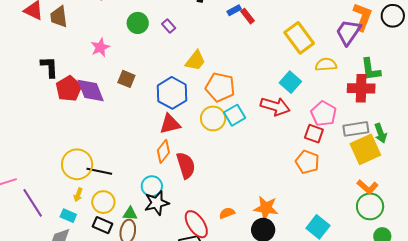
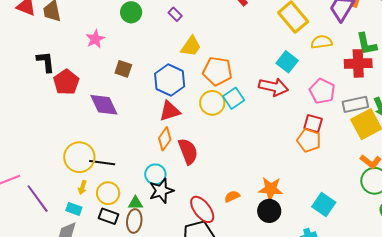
purple rectangle: (169, 26) -> (175, 14), moved
purple diamond: (91, 90) -> (104, 105), moved
red square: (314, 134) -> (313, 124), moved

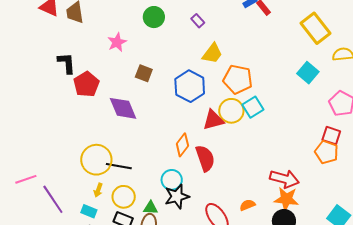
red arrow: (273, 87) -> (284, 179), moved
red triangle: (170, 111) -> (213, 120), moved

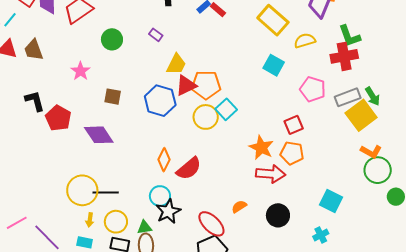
red triangle: (213, 120) -> (186, 85), moved
red square: (331, 136) -> (294, 125), moved, turned -30
orange pentagon: (326, 152) -> (292, 153), moved
red semicircle: (205, 158) -> (189, 169), turned 80
orange star: (286, 199) -> (261, 148), moved, turned 30

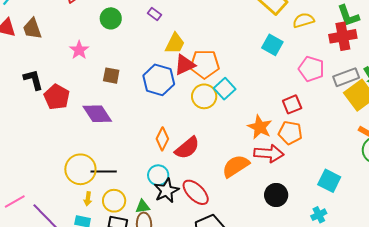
orange semicircle: (239, 207) -> (236, 166), moved, size x1.8
red ellipse: (211, 224) -> (196, 192), moved

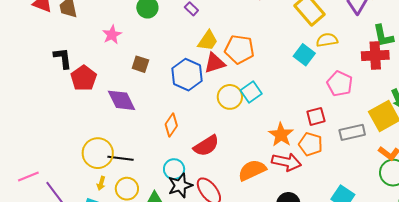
yellow semicircle: (303, 20) -> (327, 40), moved
orange pentagon: (205, 64) -> (239, 49), moved
gray rectangle: (346, 77) -> (352, 132), moved
orange diamond: (162, 139) -> (171, 125), moved

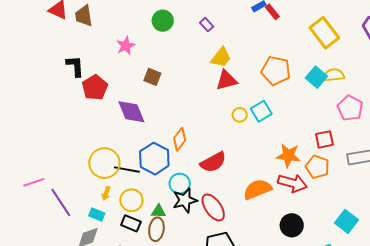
yellow semicircle: (327, 40) -> (334, 75), moved
orange pentagon: (239, 49) -> (276, 71), moved
blue hexagon: (187, 75) -> (154, 159), moved
yellow circle: (230, 97) -> (240, 115), size x0.6
orange star: (281, 135) -> (288, 156), turned -30

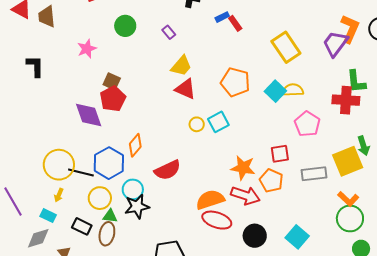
red triangle: (226, 80) -> (185, 89), turned 35
red pentagon: (95, 88) -> (113, 99), moved
yellow circle: (131, 200) -> (100, 198), moved
red ellipse: (213, 207) -> (217, 220), moved, turned -40
black circle: (292, 225) -> (255, 236), moved

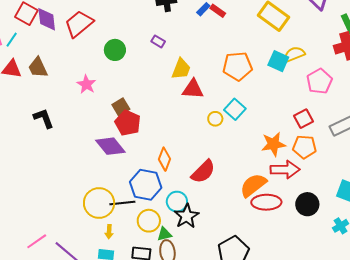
brown square: (112, 81) -> (121, 107), turned -36
pink pentagon: (307, 124) -> (319, 81), turned 30

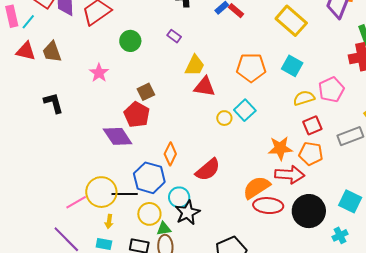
yellow semicircle: (294, 54) -> (304, 98), moved
brown square: (121, 107) -> (146, 92), moved
black circle: (307, 204) -> (309, 211), size x1.4
pink line: (37, 241) -> (76, 202), moved

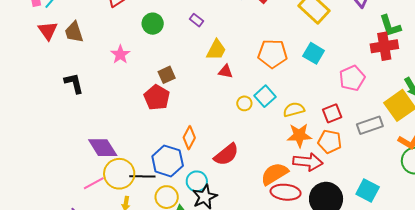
red triangle: (26, 51) -> (48, 31), turned 40
red triangle: (205, 87) -> (226, 71), size x0.7
yellow semicircle: (304, 98) -> (294, 110), moved
purple diamond: (118, 136) -> (103, 148), moved

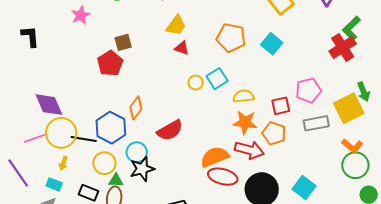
green L-shape: (390, 26) -> (352, 28), turned 55
red cross: (384, 46) -> (343, 47), turned -32
pink pentagon: (352, 78) -> (308, 90), moved

